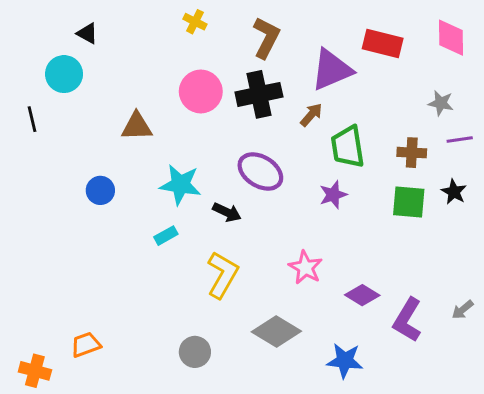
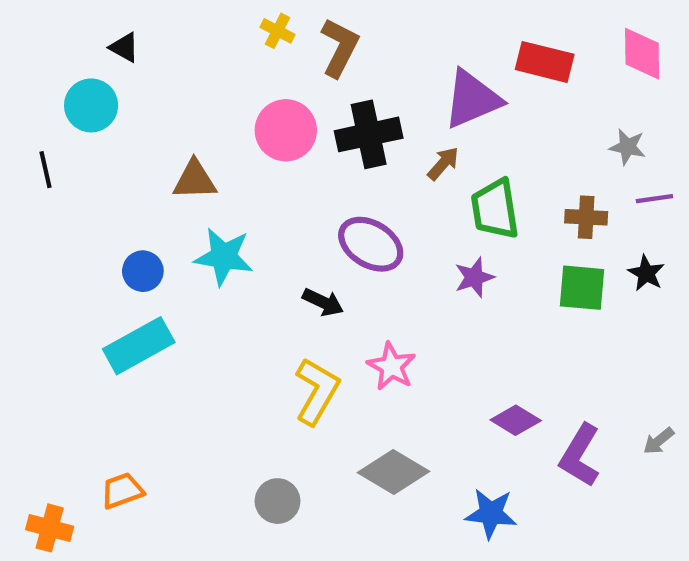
brown L-shape: (266, 38) -> (340, 47), moved
cyan star: (180, 185) -> (224, 257), moved
cyan rectangle: (166, 236) -> (139, 346), moved, size x2.0
pink star: (306, 268) -> (391, 366), moved

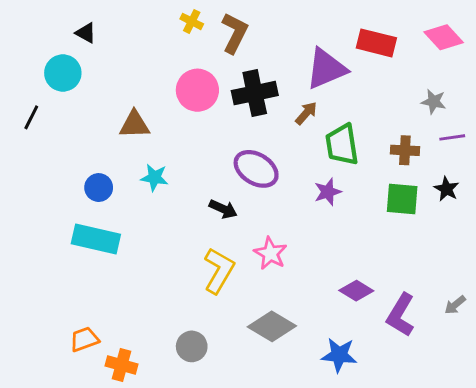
pink diamond: (642, 54) -> (444, 37), turned -42
black line: (46, 170) -> (31, 117), turned 40
cyan star: (224, 257) -> (154, 177), size x0.7
cyan rectangle: (139, 346) -> (96, 239), turned 42
orange cross: (50, 528) -> (122, 365), moved

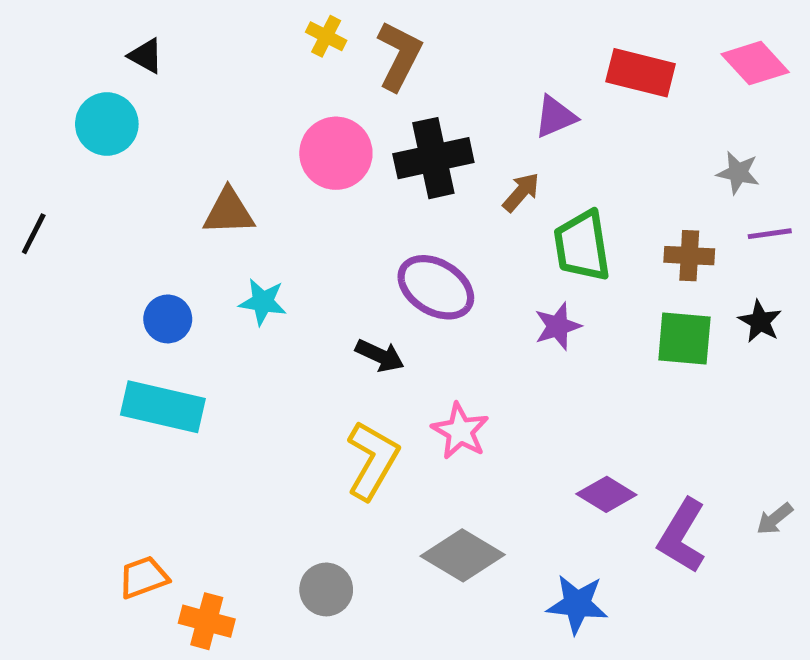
purple triangle: (326, 69) -> (555, 117), size x0.6
black line: (31, 117) -> (34, 234), moved

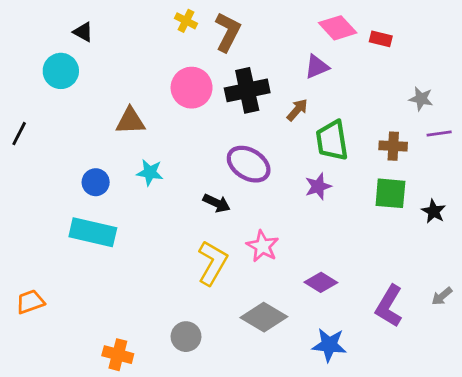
pink diamond: (755, 63) -> (338, 28), moved
red rectangle: (641, 73) -> (381, 39), moved, size x0.6
black star: (760, 321) -> (434, 211), moved
purple diamond: (606, 494) -> (321, 282), moved
orange trapezoid: (143, 577) -> (30, 302), moved

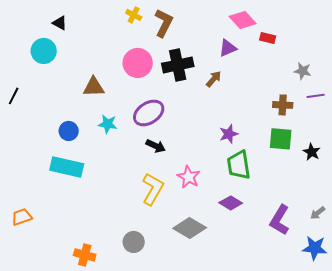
red rectangle: (381, 39) -> (268, 38), moved
green trapezoid: (332, 140) -> (239, 165), moved
purple ellipse: (249, 164) -> (149, 113), moved, turned -64
blue star: (329, 345) -> (315, 248), moved

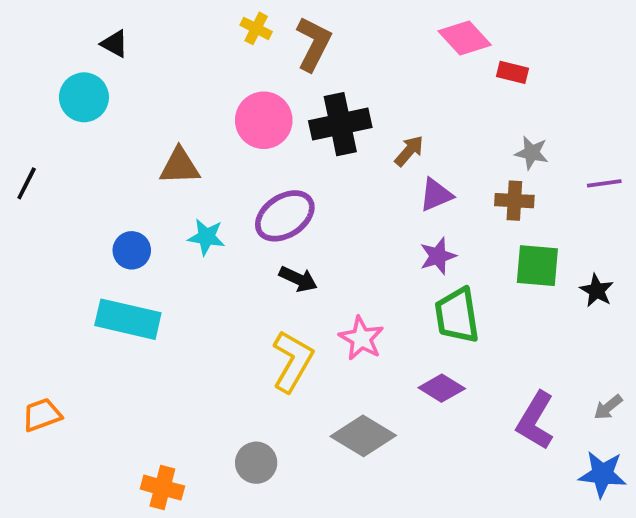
purple triangle: (228, 48) -> (436, 195), moved
gray star: (303, 71) -> (532, 153), moved
brown cross: (283, 105) -> (514, 201), moved

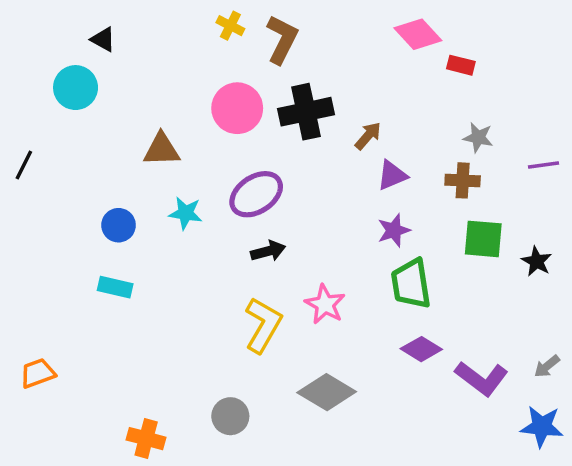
black arrow: (298, 279) -> (268, 251), turned -40
cyan rectangle: (128, 319) -> (115, 287), size x0.6
purple diamond: (442, 388) -> (421, 349), moved
purple L-shape: (535, 421) -> (482, 378), turned -84

